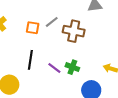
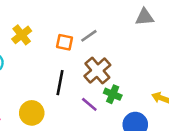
brown cross: (74, 31) -> (97, 71), moved, turned 35
purple line: (54, 68) -> (89, 104), moved

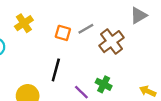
gray triangle: (145, 17) -> (139, 15), turned -30
brown cross: (97, 71) -> (111, 42), moved

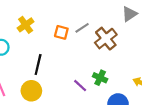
black line: (56, 70) -> (38, 65), moved

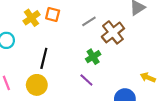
orange square: (61, 32) -> (53, 14), moved
green cross: (100, 78) -> (93, 57), moved, turned 32

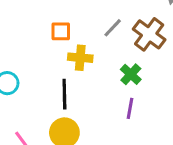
yellow cross: (32, 18) -> (80, 58), moved, turned -35
purple line: (86, 80) -> (130, 108), turned 72

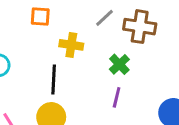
orange square: (61, 31) -> (40, 17), moved
brown cross: (149, 34) -> (140, 27), turned -32

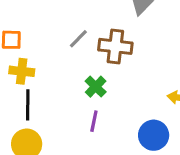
yellow cross: (71, 45) -> (22, 71), moved

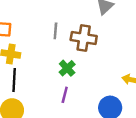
gray line: (78, 39) -> (55, 31), turned -42

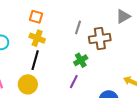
brown cross: (84, 38) -> (100, 38), turned -30

